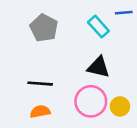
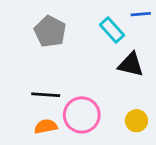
black triangle: (98, 67) -> (131, 65), moved
pink circle: (91, 101) -> (82, 115), moved

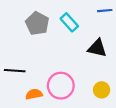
cyan rectangle: (112, 30) -> (69, 22), moved
black line: (46, 95) -> (15, 71), moved

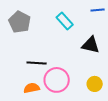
gray pentagon: (37, 23) -> (20, 22), moved
black line: (15, 71) -> (37, 63), moved

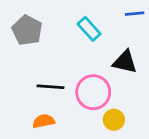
pink circle: (57, 80) -> (93, 92), moved
yellow circle: (95, 84) -> (114, 120), moved

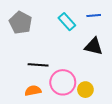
blue line: (135, 14) -> (94, 15), moved
pink circle: (93, 92) -> (63, 82), moved

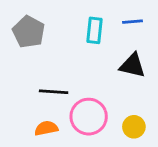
cyan rectangle: (67, 22) -> (94, 30), turned 48
yellow circle: (85, 90) -> (134, 127), moved

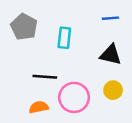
cyan rectangle: (94, 30) -> (64, 38), moved
yellow circle: (134, 127) -> (113, 90), moved

